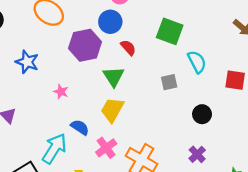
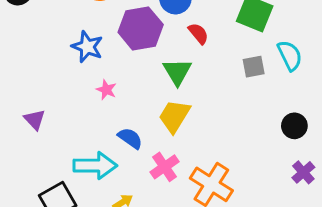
blue star: (27, 62) -> (87, 47), moved
gray square: (169, 82) -> (254, 67), moved
cyan arrow: (54, 149) -> (95, 166), turned 56
purple cross: (197, 154) -> (303, 172), moved

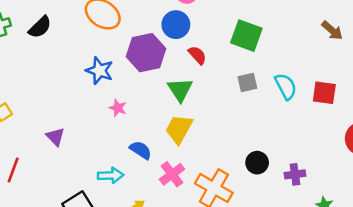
cyan semicircle: (290, 55) -> (286, 86), moved
black circle: (294, 126) -> (257, 163), moved
cyan arrow: (95, 166) -> (111, 175), size x0.7
purple cross: (303, 172) -> (295, 174), turned 36

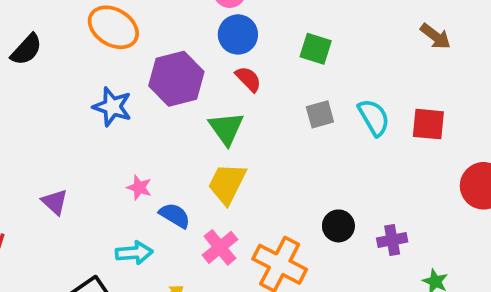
blue circle: (176, 25) -> (238, 34), moved
green square: (246, 36) -> (316, 49), size x0.7
pink star: (118, 108) -> (139, 187), moved

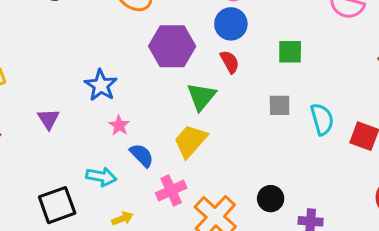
green square: (316, 49) -> (290, 52), turned -32
blue star: (112, 107) -> (101, 85), moved

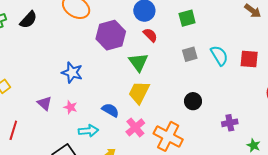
pink star: (119, 125) -> (70, 107), moved
black circle: (271, 199) -> (193, 101), moved

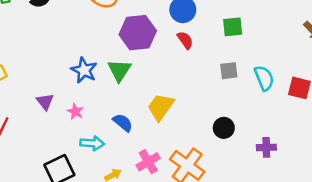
green triangle: (138, 62) -> (119, 70), moved
purple cross: (230, 123) -> (266, 147), moved
pink cross: (135, 127) -> (148, 162), moved

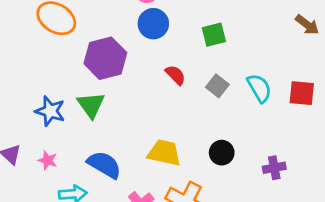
red semicircle: (185, 40) -> (175, 75), moved
gray square: (229, 71) -> (217, 86), turned -36
yellow trapezoid: (161, 107) -> (164, 153), moved, turned 76
blue semicircle: (123, 123) -> (104, 165), size x1.4

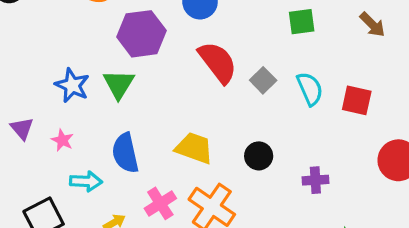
green square: (214, 35) -> (302, 22), moved
red semicircle: (175, 75) -> (218, 62), size x1.8
blue semicircle: (104, 165) -> (125, 153), turned -140

